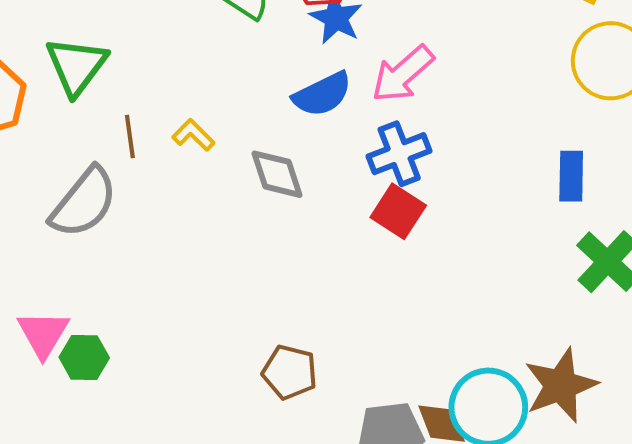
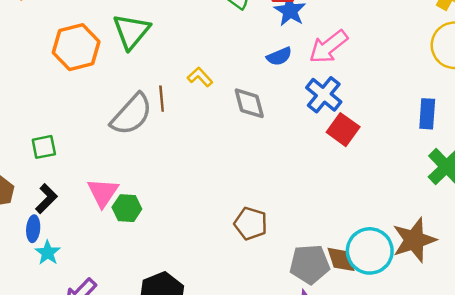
blue semicircle: (322, 94) -> (279, 56), size x0.7
brown line: (130, 136) -> (162, 99), moved
blue cross: (399, 154) -> (324, 95), turned -33
red square: (398, 211) -> (343, 130), moved

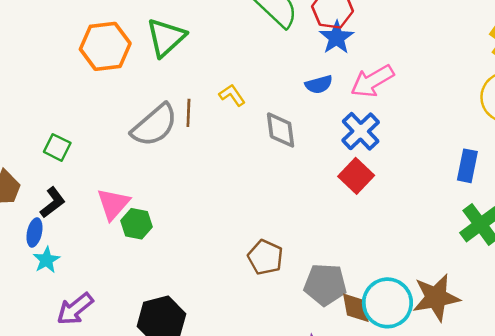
red square: (343, 130) -> (356, 176), moved
green square: (44, 147) -> (57, 147), turned 30
gray pentagon: (310, 264) -> (325, 284), moved

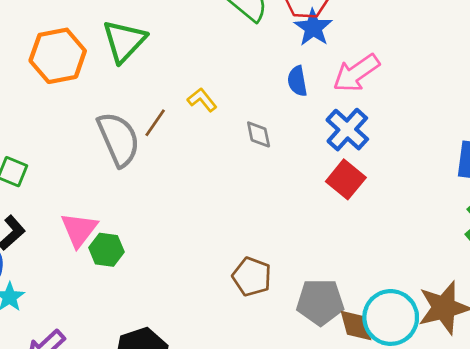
blue semicircle: (319, 84) -> (297, 81), turned 100
brown line: (188, 113) -> (155, 123), turned 36
gray semicircle: (154, 125) -> (119, 139), turned -69
gray diamond: (281, 130) -> (259, 134), size x0.7

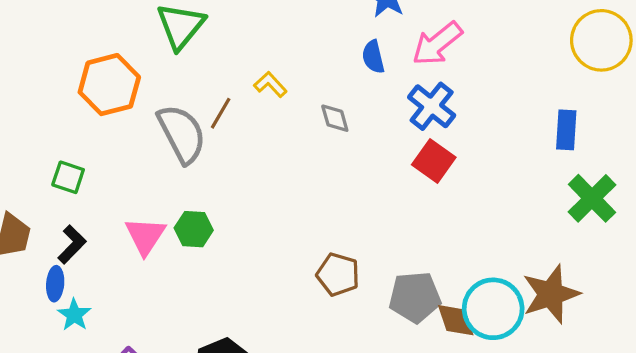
orange hexagon: (58, 56) -> (109, 85), moved
green hexagon: (106, 250) -> (194, 229), moved

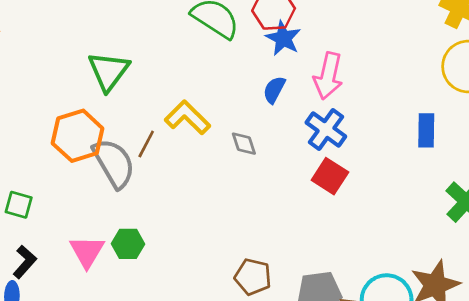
pink arrow: (437, 44) -> (328, 76), turned -36
blue semicircle: (373, 57) -> (274, 90), turned 44
yellow L-shape: (270, 84) -> (187, 117), size x1.6
orange hexagon: (109, 85) -> (78, 136), moved
blue rectangle: (566, 130) -> (426, 130), moved

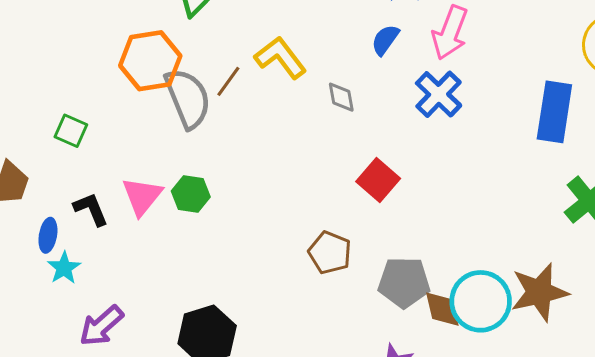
blue rectangle: (426, 130) -> (554, 112), size x1.5
red square: (330, 176) -> (378, 180), moved
black L-shape: (25, 262) -> (91, 209), moved, turned -72

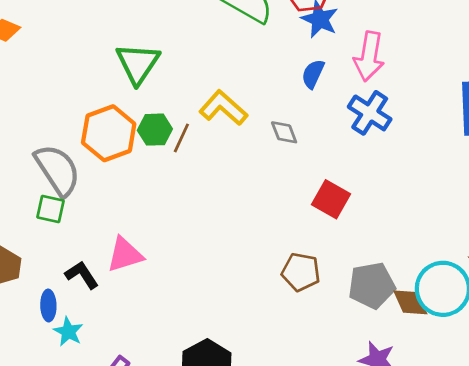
gray semicircle: (188, 98) -> (58, 170), moved
green hexagon: (191, 194) -> (155, 130), moved
pink triangle: (142, 196) -> (125, 255), turned 45

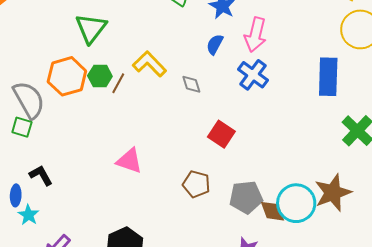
pink triangle: (125, 255) -> (129, 161), moved, turned 32

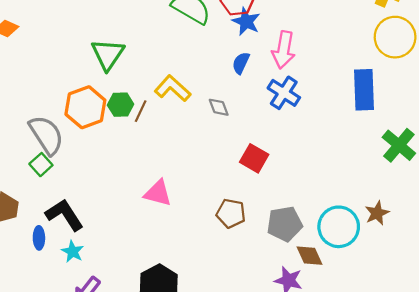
green square: (22, 127) -> (41, 165), turned 35
black L-shape: (41, 175) -> (64, 215), size x1.5
brown star: (333, 193) -> (377, 213), size x0.6
brown diamond: (273, 211) -> (309, 256), moved
cyan star: (28, 215) -> (73, 252), moved

